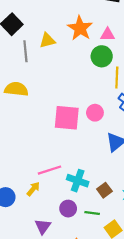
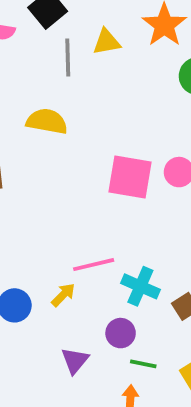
green line: (92, 213) -> (143, 364), moved

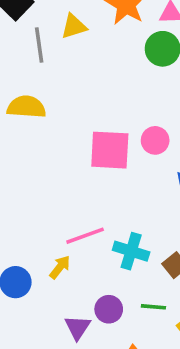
purple circle: (121, 333) -> (109, 309), moved
green line: (143, 364) -> (153, 307), moved

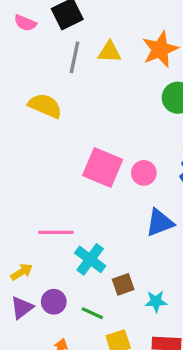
yellow arrow: (60, 267) -> (22, 272), moved

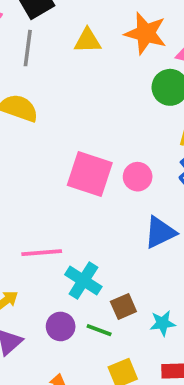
orange star: (160, 49) -> (146, 33), turned -30
gray line: (74, 57) -> (28, 48), moved
purple circle: (54, 302) -> (61, 326), moved
green line: (92, 313) -> (99, 330), moved

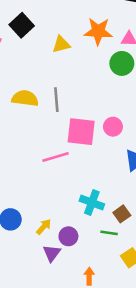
gray line: (28, 48) -> (56, 100), moved
pink line: (42, 253) -> (56, 157), moved
purple circle: (61, 326) -> (68, 236), moved

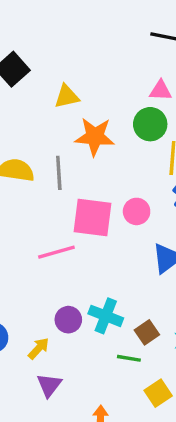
orange star: (98, 31) -> (95, 137), moved
purple circle: (68, 236) -> (68, 320), moved

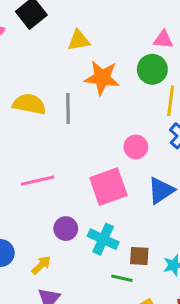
pink square: (93, 218) -> (108, 187), moved, turned -30
pink line: (56, 252) -> (37, 181), moved
purple circle: (68, 320) -> (66, 229), moved
brown square: (147, 332) -> (139, 256), turned 35

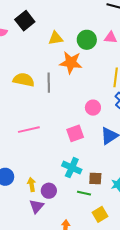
green circle: (152, 69) -> (87, 40), moved
pink square: (108, 187) -> (75, 133), size x0.7
purple circle: (66, 229) -> (49, 191), moved
yellow arrow: (41, 265) -> (32, 185), turned -56

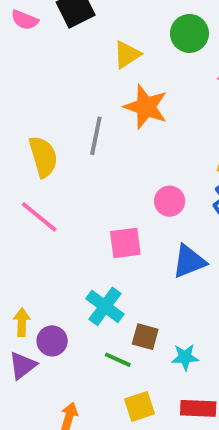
yellow triangle: (56, 38) -> (127, 55), turned -35
green circle: (87, 40) -> (189, 33), moved
yellow semicircle: (24, 80) -> (43, 157), moved, turned 50
pink line: (29, 130) -> (39, 217), turned 40

